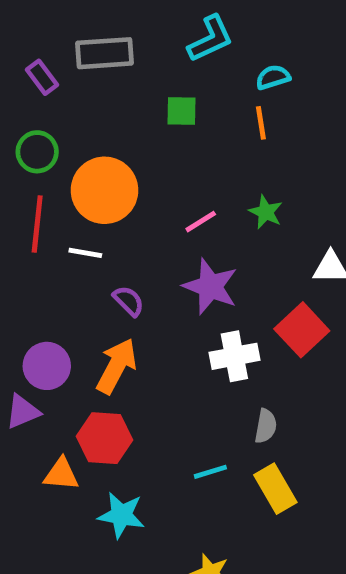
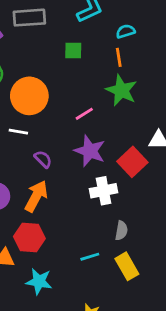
green star: (266, 212) -> (121, 90), moved, size x1.6
red square: (302, 330) -> (132, 162), moved

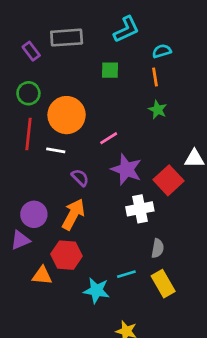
green star: (121, 90) -> (158, 110), size x0.6
pink line: (84, 114) -> (109, 138), moved
cyan star: (39, 281) -> (96, 290), moved

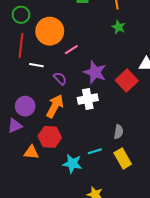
pink line: (109, 138) -> (71, 50), moved
white line: (56, 150) -> (36, 65), moved
white cross: (140, 209) -> (88, 99), moved

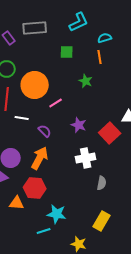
green star: (119, 27) -> (86, 81), moved
purple star: (95, 72) -> (79, 125), size x0.7
white cross: (88, 99) -> (86, 158), moved
cyan line: (95, 151) -> (44, 231), moved
yellow rectangle: (123, 158) -> (102, 221), moved, turned 60

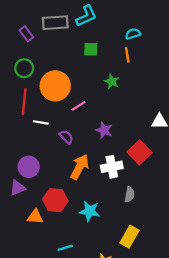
cyan L-shape: (79, 22) -> (86, 16), moved
red square: (110, 133) -> (139, 152), moved
orange arrow: (40, 158) -> (80, 167), moved
cyan star: (57, 214) -> (90, 211), moved

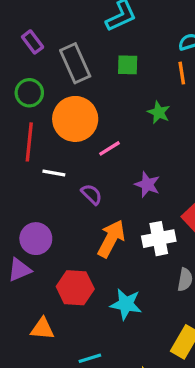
gray rectangle: (55, 23) -> (75, 63), moved, turned 70
orange triangle: (35, 217) -> (42, 329), moved

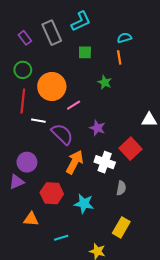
gray rectangle: (75, 63) -> (52, 33), moved
purple semicircle: (92, 194) -> (62, 134), size x1.6
white cross: (159, 239) -> (105, 162), turned 30

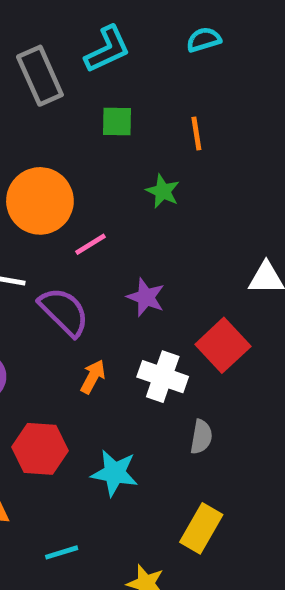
cyan semicircle: (124, 38) -> (204, 40), moved
orange arrow: (75, 162) -> (93, 377), size x0.6

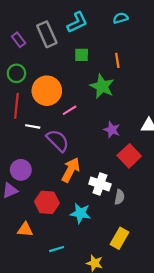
green star: (163, 191) -> (102, 86), size x1.6
purple star: (146, 297) -> (112, 130), moved
orange arrow: (93, 377) -> (71, 170), size x1.6
white cross: (163, 377) -> (100, 184), moved

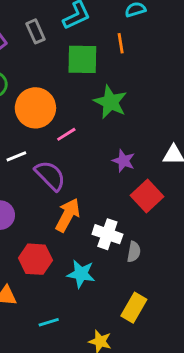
gray rectangle: (47, 34) -> (35, 31), size x0.7
green square: (82, 55) -> (82, 59), size x1.6
orange line: (117, 60) -> (121, 43), moved
white line: (33, 126) -> (16, 156), turned -32

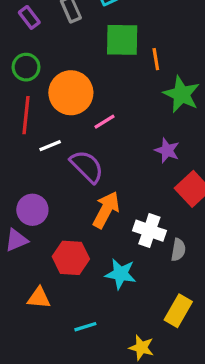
orange line: (121, 43) -> (156, 59), moved
green star: (110, 102) -> (181, 94), moved

